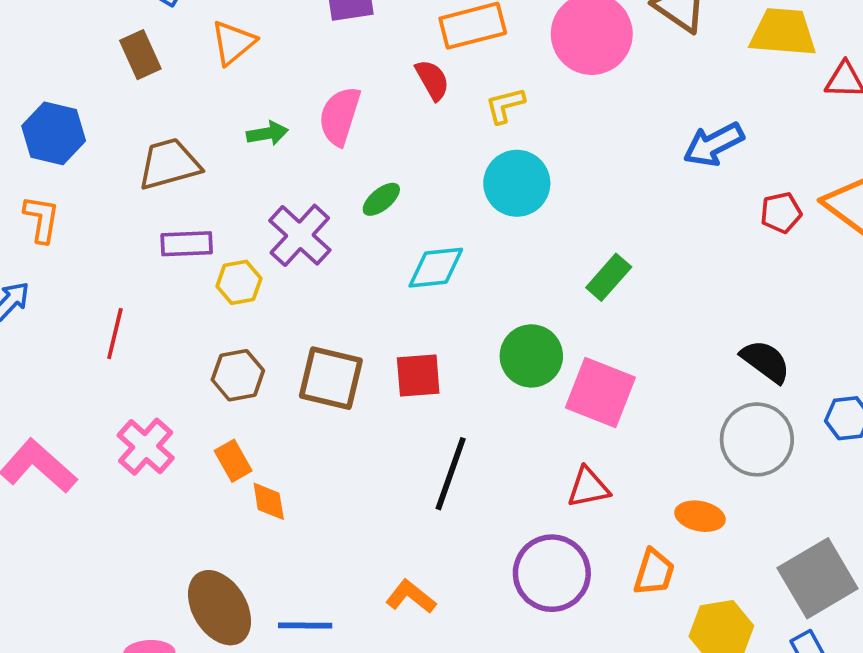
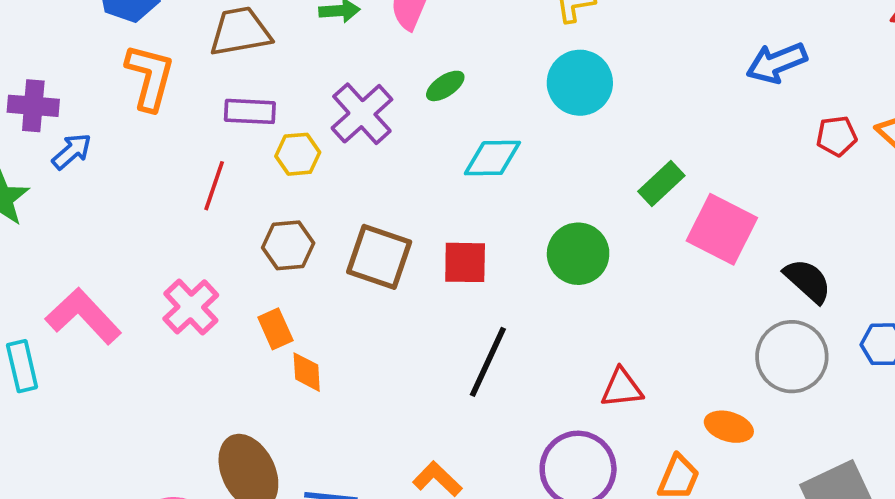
orange L-shape: (41, 219) -> (150, 77), moved, size x1.4
red line: (115, 334) -> (214, 186), moved
pink square: (600, 393) -> (722, 229), moved

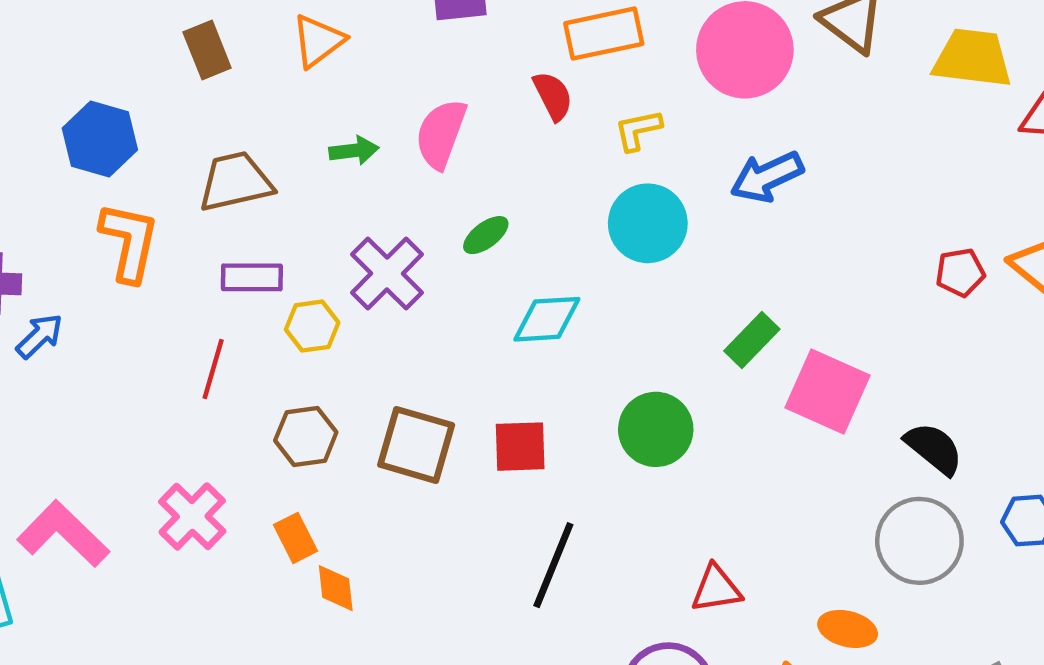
blue arrow: (777, 63) -> (767, 177), moved

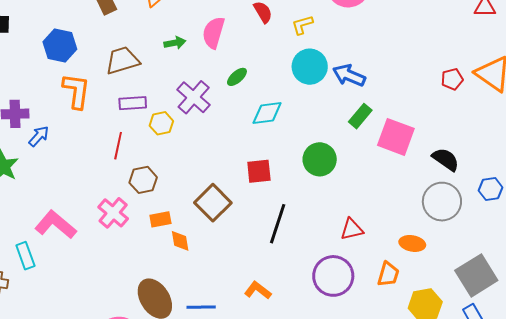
blue arrow: (767, 177) -> (349, 75), moved, turned 52
brown hexagon: (306, 436) -> (143, 180), moved
brown square: (416, 445) -> (213, 203), moved, turned 33
orange rectangle: (295, 538) -> (160, 219), turned -70

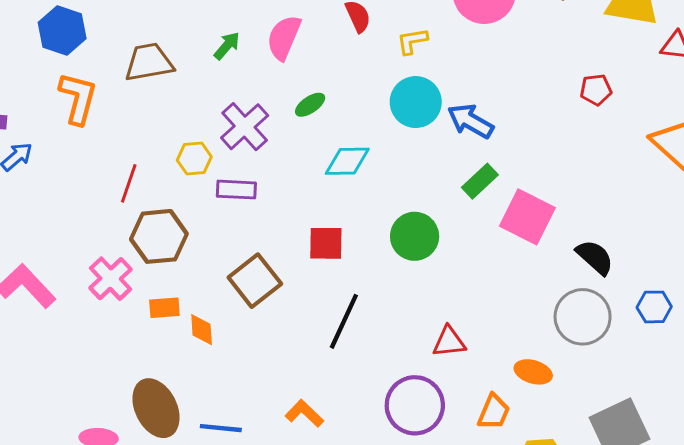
green arrow: (175, 43) -> (227, 46), turned -45
red pentagon: (452, 79) -> (596, 90), moved
purple rectangle: (133, 103) -> (236, 190), moved
brown hexagon: (143, 180) -> (159, 236), size x1.4
orange rectangle: (160, 219) -> (164, 308), moved

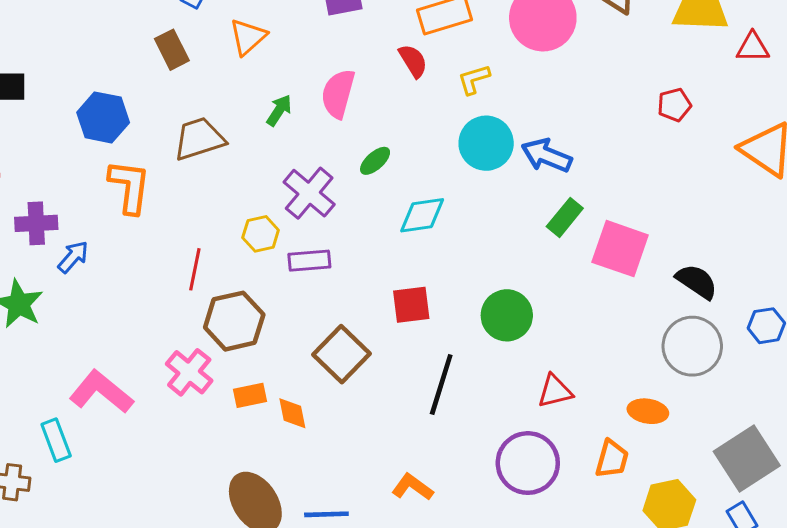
green circle: (415, 236) -> (507, 315), moved

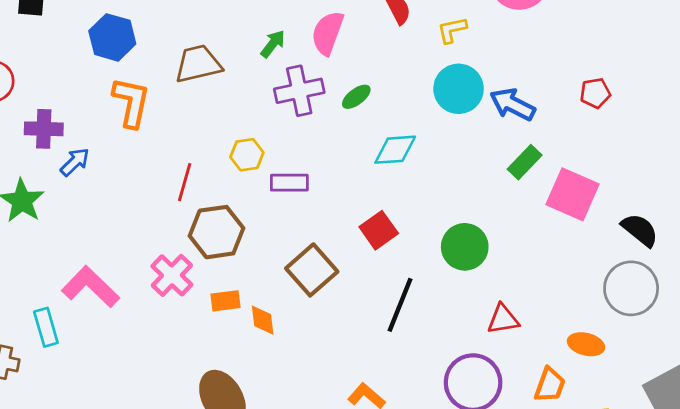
red pentagon: (674, 105) -> (595, 93), moved
purple cross: (309, 193) -> (299, 91), moved, turned 33
red square: (411, 305) -> (379, 230), turned -33

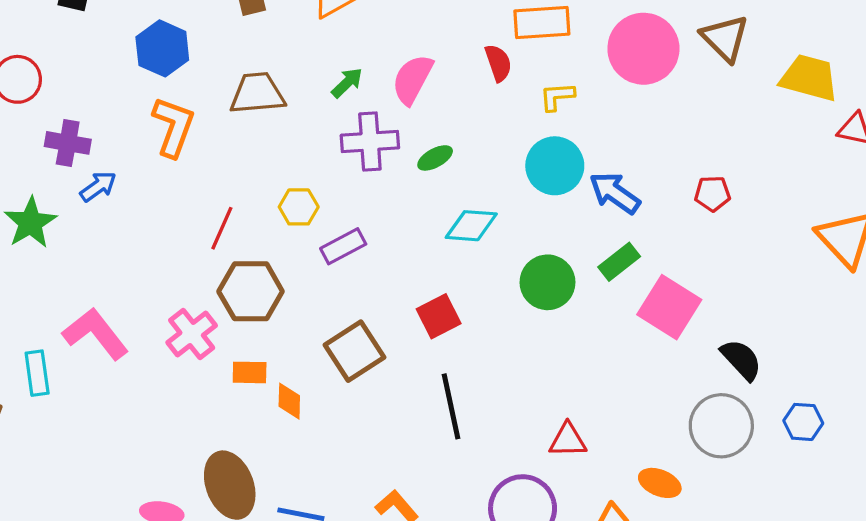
purple rectangle: (289, 183) -> (343, 246), turned -36
green circle: (465, 247) -> (548, 282), moved
black line: (400, 305) -> (451, 406), turned -42

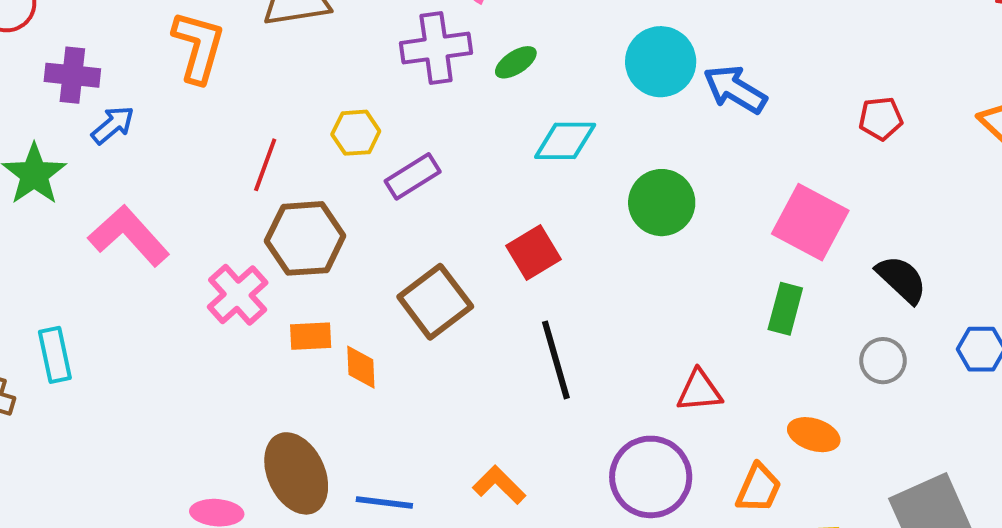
red pentagon: (712, 194) -> (881, 118), moved
green rectangle: (619, 262) -> (785, 309), moved, turned -33
pink L-shape: (95, 334) -> (129, 236), moved
gray circle: (721, 426) -> (883, 361), size x0.6

